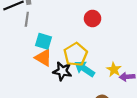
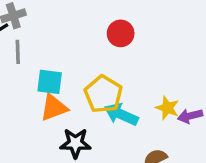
orange triangle: (43, 58) -> (54, 108), turned -42
black star: (62, 71) -> (75, 143), moved

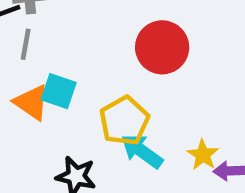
red circle: (121, 33) -> (162, 47), size x1.5
orange triangle: (54, 108) -> (32, 102), moved, turned 44

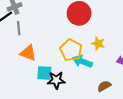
cyan square: (59, 91) -> (44, 73), moved
yellow star: (203, 155) -> (98, 43), moved

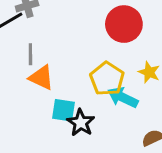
gray line: (19, 28) -> (30, 54), moved
black star: (56, 80) -> (81, 123), turned 30

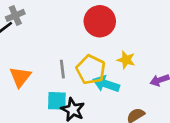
gray line: (30, 54) -> (62, 69), moved
orange triangle: (41, 78) -> (20, 77), moved, turned 50

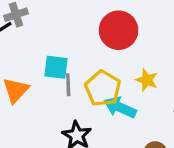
cyan square: (57, 101) -> (56, 67), moved

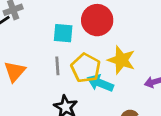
cyan square: (56, 67) -> (63, 33), moved
yellow star: (147, 80) -> (121, 60), size x1.5

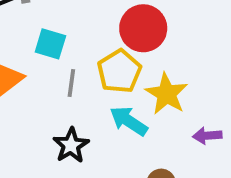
cyan square: (63, 33) -> (50, 44), moved
yellow pentagon: (86, 68) -> (119, 71), moved

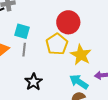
gray line: (71, 83) -> (24, 50), moved
cyan arrow: (129, 121) -> (79, 82), moved

